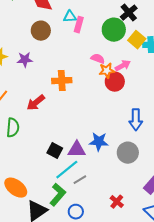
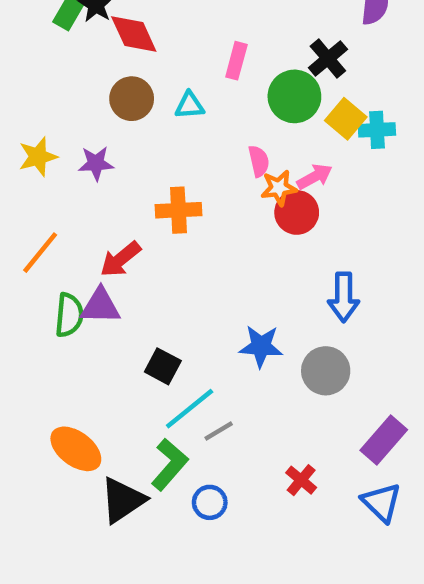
cyan triangle: (70, 17) -> (190, 105), moved
pink rectangle: (79, 25) -> (236, 61), moved
pink semicircle: (98, 59) -> (259, 161), turned 56
purple triangle: (77, 150) -> (100, 306), moved

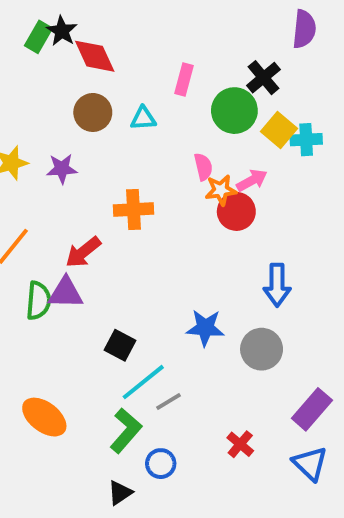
black triangle: (123, 500) -> (120, 493), moved, size x0.6

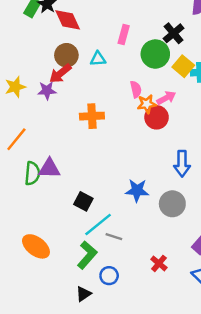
red arrow: (83, 252) -> (60, 73), moved
gray line: (168, 402) -> (114, 237), turned 49

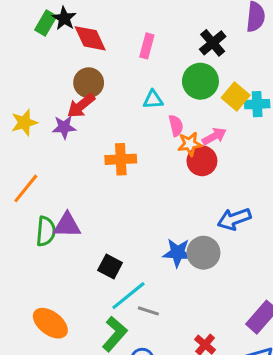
black cross: (174, 33) -> (213, 43), moved
pink rectangle: (124, 35) -> (147, 46), moved
cyan triangle: (98, 59) -> (153, 100), moved
blue arrow: (182, 164) -> (234, 219), turned 70
gray circle: (172, 204) -> (203, 253), moved

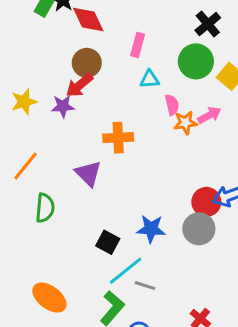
pink rectangle: (147, 46) -> (138, 45), moved
red circle: (202, 161) -> (206, 202), moved
purple triangle: (67, 225) -> (88, 173), moved, turned 44
blue star: (177, 253) -> (151, 229), moved

